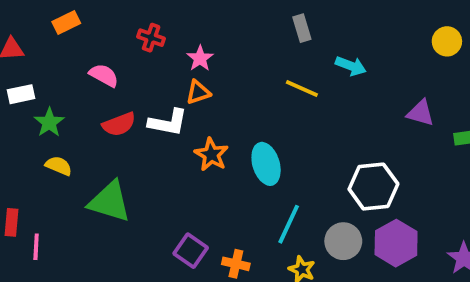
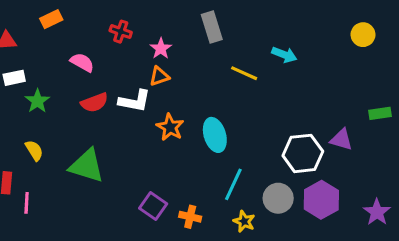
gray rectangle: (302, 28) -> (212, 27), moved, size x1.4
purple triangle: (421, 113) -> (341, 140), moved
yellow semicircle: (59, 166) -> (34, 150), moved, turned 35

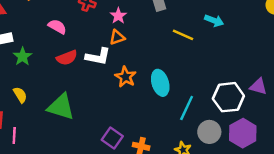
cyan line: (233, 184) -> (187, 108), moved

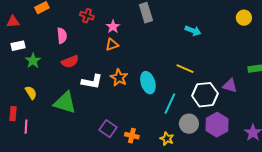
pink semicircle: (57, 27) -> (62, 36), turned 56
yellow line: (183, 35) -> (185, 69), moved
white L-shape: (98, 56) -> (92, 82), moved

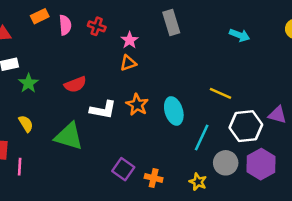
cyan arrow: (193, 31) -> (240, 35), moved
pink semicircle: (62, 36) -> (65, 25), moved

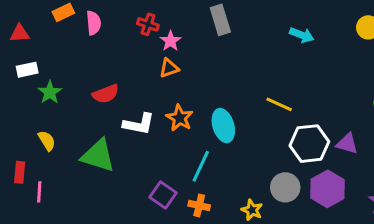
red cross: (97, 26) -> (148, 24), moved
purple triangle: (277, 115) -> (347, 144), moved
cyan line: (202, 138) -> (201, 166), moved

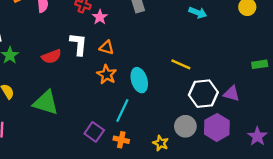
orange triangle: (169, 68) -> (107, 47), moved, turned 35
white L-shape: (139, 124) -> (78, 44), moved, turned -95

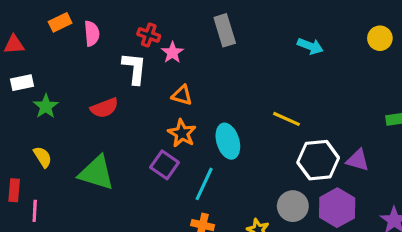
white L-shape: (78, 44) -> (134, 68), moved
purple square: (94, 132) -> (165, 165), moved

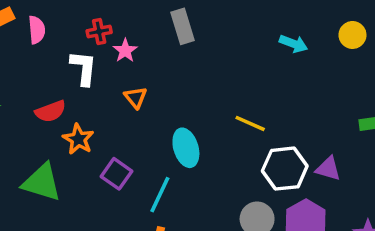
red cross: (149, 35) -> (99, 32), turned -30
cyan arrow: (310, 46) -> (293, 44), moved
orange triangle: (182, 95) -> (136, 97), turned 35
orange star: (182, 133) -> (78, 139), moved

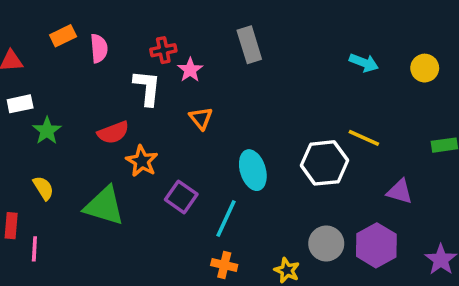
yellow circle: (352, 35) -> (425, 68), moved
yellow line: (250, 123) -> (364, 138), moved
white hexagon: (285, 169) -> (324, 163), moved

